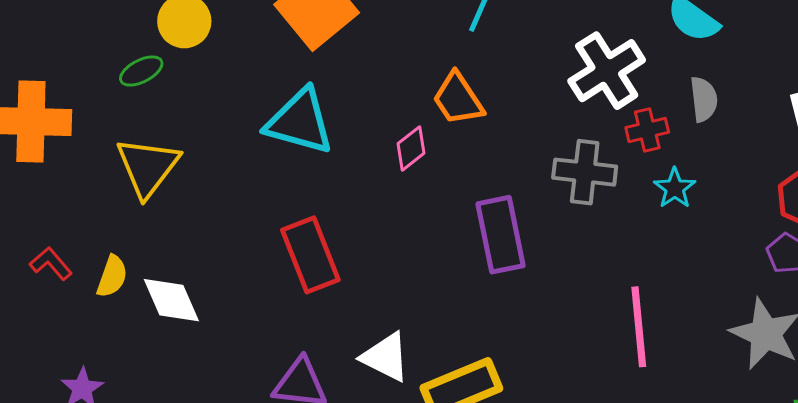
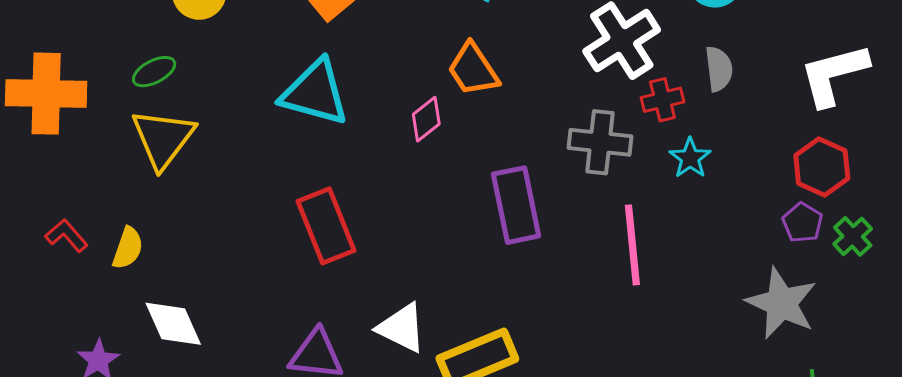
green ellipse: (141, 71) -> (154, 72), moved
white diamond: (171, 300) -> (173, 324), moved
pink line: (639, 327) -> (632, 245), moved

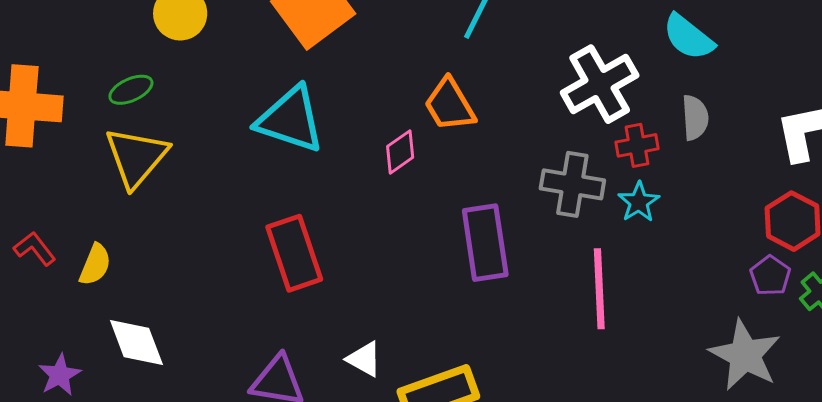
cyan star: (690, 158) -> (639, 202), moved
white triangle: (402, 328) -> (364, 359), size x0.7

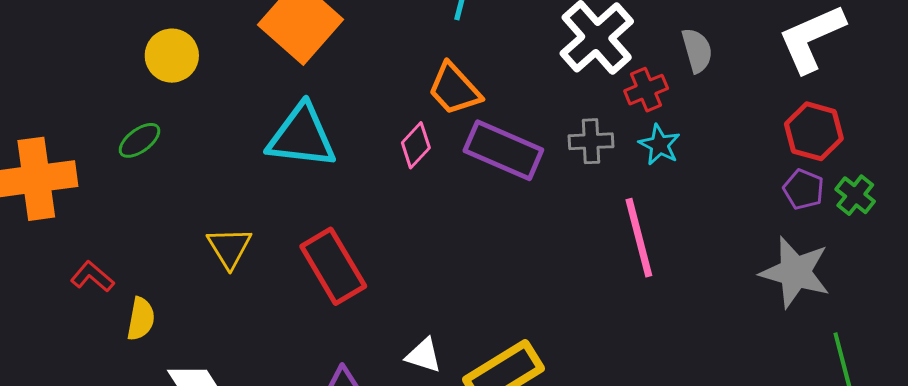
yellow triangle: (136, 157) -> (229, 248), moved, size x0.7
gray cross: (572, 184) -> (591, 141), size x0.7
purple rectangle: (485, 243) -> (503, 150), moved, turned -46
red L-shape: (35, 249) -> (92, 277), moved

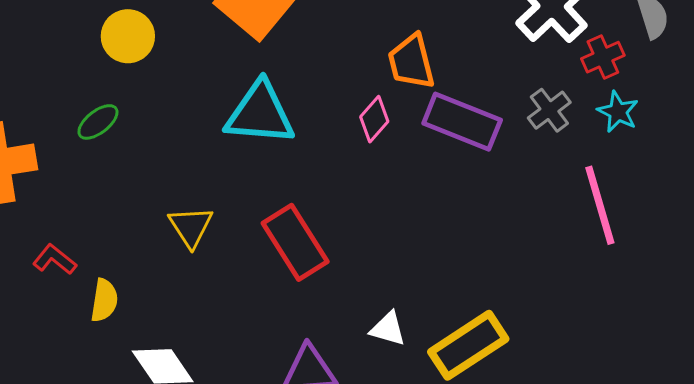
orange trapezoid: (454, 89) -> (411, 62), turned 30
gray cross: (591, 141) -> (549, 110), turned -33

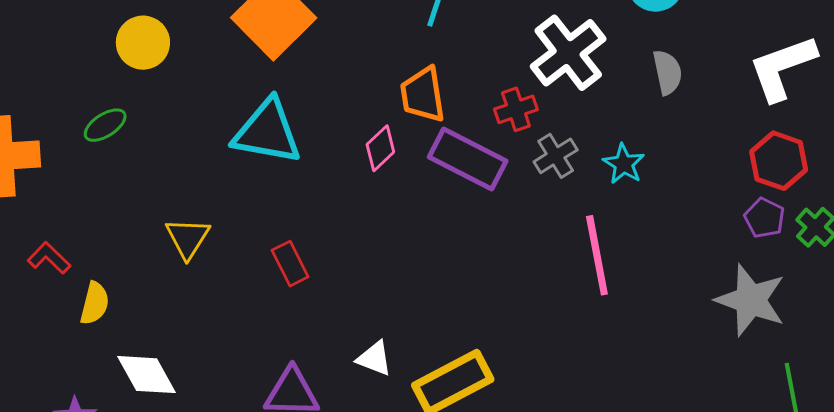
red cross: (603, 57) -> (516, 109), moved
red rectangle: (295, 242) -> (290, 264), size x0.6

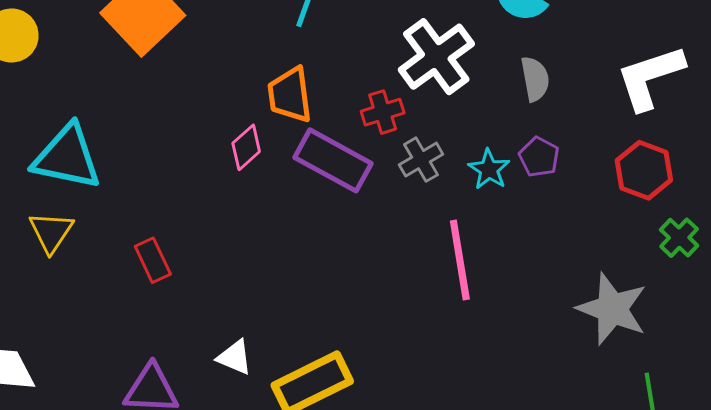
cyan triangle: (267, 132) -> (67, 157), moved
purple pentagon: (764, 218) -> (539, 157), moved

